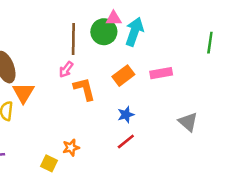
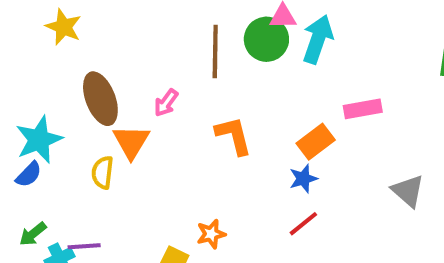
pink arrow: (66, 70) -> (166, 103), moved
orange rectangle: (123, 76) -> (316, 142), moved

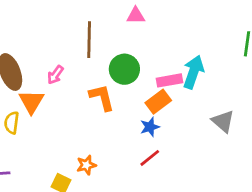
green circle: (266, 39) -> (124, 69), moved
cyan arrow: (318, 39) -> (193, 72), moved
pink rectangle: (363, 109) -> (170, 80), moved
gray triangle: (408, 191) -> (223, 121), moved

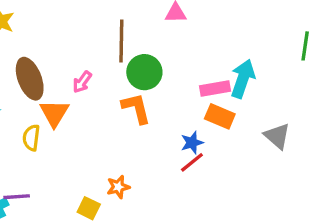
green circle: (124, 69) -> (144, 72), moved
orange rectangle: (158, 102) -> (220, 116), moved, turned 60
red line: (150, 158) -> (192, 162), moved

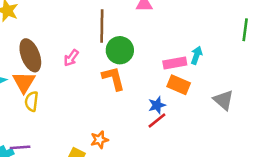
cyan arrow: (243, 79) -> (197, 55), size x0.6
orange triangle: (54, 113) -> (24, 82), moved

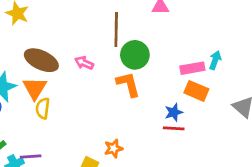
brown ellipse: (30, 55) -> (41, 60), turned -44
pink arrow: (71, 58) -> (84, 63), turned 78
red line: (157, 121) -> (174, 128), turned 42

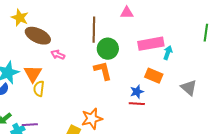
brown ellipse: (41, 60) -> (38, 36), moved
pink arrow: (84, 63) -> (58, 55), moved
pink rectangle: (192, 68) -> (151, 44), moved, size x1.4
orange star: (114, 148) -> (92, 119), size x1.5

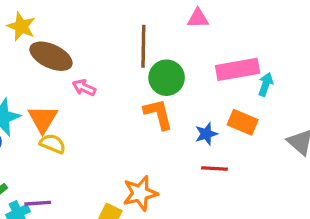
yellow semicircle: (39, 89) -> (53, 144), turned 105
blue star: (137, 92) -> (206, 134), moved

